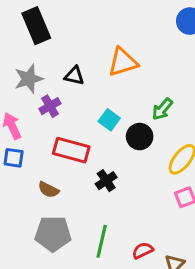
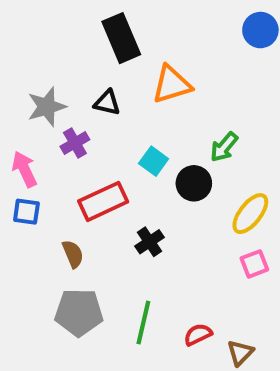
black rectangle: (36, 26) -> (121, 38), moved
red rectangle: (71, 150) -> (103, 201), turned -40
brown semicircle: (48, 190) -> (73, 254), turned -140

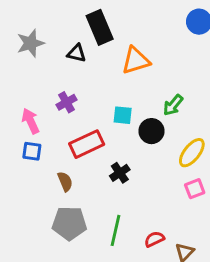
black triangle: (107, 103) -> (77, 53), moved
gray star: (47, 107) -> (30, 43), moved
cyan square: (154, 161) -> (123, 115), turned -30

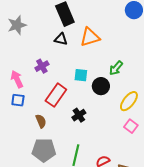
black triangle: (77, 53) -> (61, 39), moved
red rectangle: (87, 144) -> (56, 95), turned -30
pink square: (195, 189) -> (131, 126), turned -32

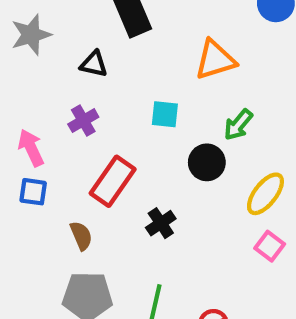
orange triangle: (90, 37) -> (215, 60), moved
black triangle: (61, 39) -> (94, 64), moved
cyan square: (81, 75) -> (165, 114), moved

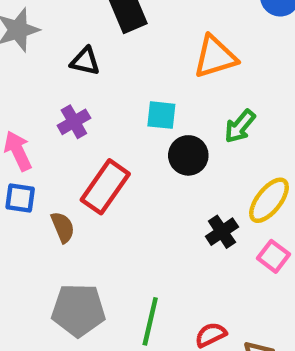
black circle: (207, 162) -> (188, 155), moved
black cross: (161, 223) -> (222, 232), moved
brown semicircle: (81, 236) -> (63, 227), moved

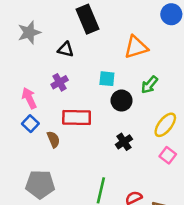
red rectangle: (105, 187) -> (77, 118), turned 56
blue square: (20, 198) -> (30, 124), turned 35
black cross: (222, 232) -> (124, 142), moved
gray pentagon: (78, 310) -> (40, 184), moved

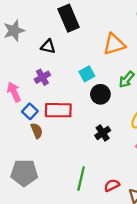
cyan square: (107, 79) -> (87, 74), turned -35
blue square: (30, 124) -> (30, 111), moved

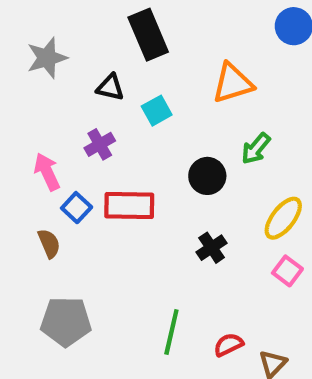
cyan square: (87, 74) -> (157, 111), moved
brown semicircle: (37, 131) -> (49, 243), moved

